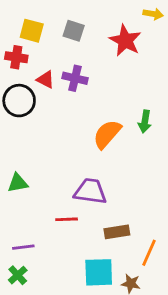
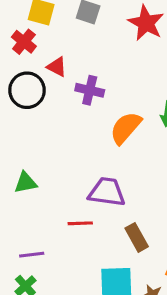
red cross: (16, 57) -> (24, 42), turned 30
purple cross: (75, 78) -> (90, 90), moved
brown rectangle: (117, 232) -> (137, 237), turned 70

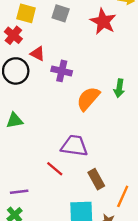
green triangle: (25, 183) -> (15, 120), moved
red line: (80, 223) -> (55, 169), turned 42

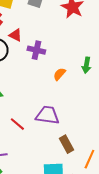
orange semicircle: (88, 99) -> (59, 74), size x0.6
red line: (55, 169) -> (17, 124), moved

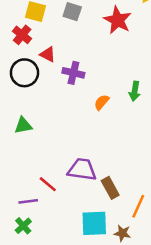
purple trapezoid: (47, 115) -> (82, 170), moved
red line: (17, 124) -> (48, 184), moved

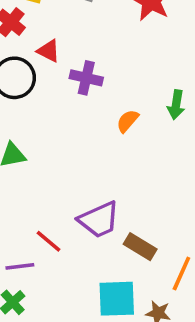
purple trapezoid: (82, 170) -> (99, 220), turned 148
brown rectangle: (110, 188) -> (140, 247), turned -30

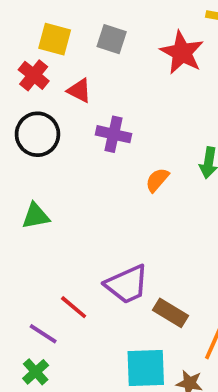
red triangle: (49, 51) -> (79, 91), moved
purple line: (20, 266) -> (43, 334), turned 40

